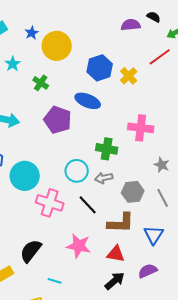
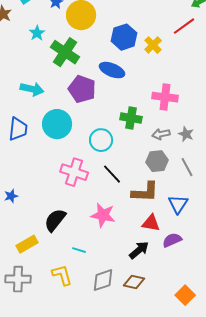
green cross: (41, 83) -> (65, 52), size x1.8
cyan circle: (25, 176) -> (57, 124), moved
gray arrow: (104, 178) -> (161, 134), moved
red triangle: (116, 254) -> (151, 223), moved

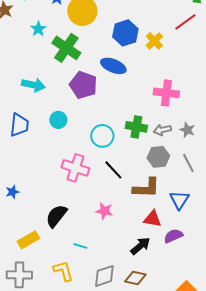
green cross: (131, 118) -> (136, 127), moved
cyan circle: (57, 124) -> (58, 120), size x0.6
pink star: (103, 215) -> (104, 211), size x0.7

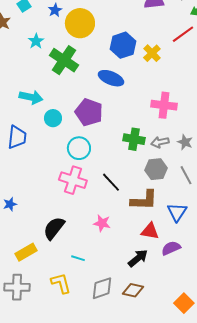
purple pentagon: (83, 85) -> (89, 112), moved
cyan circle: (58, 120) -> (53, 118), moved
cyan circle: (102, 136) -> (79, 148), moved

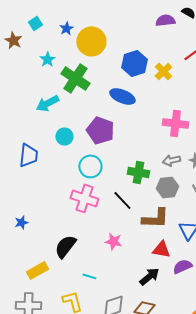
cyan arrow: (31, 97) -> (47, 103), moved, turned 140
green cross: (134, 139) -> (138, 172), moved

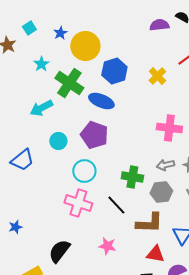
blue hexagon: (134, 63) -> (114, 71), moved
blue ellipse: (122, 96) -> (101, 101), moved
blue trapezoid: (28, 155) -> (22, 160), turned 45

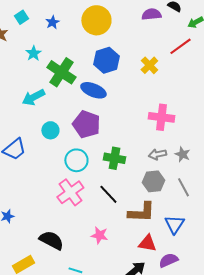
yellow circle: (85, 46) -> (96, 20), moved
green cross: (132, 177) -> (114, 158), moved
pink cross: (78, 203) -> (70, 192), turned 36
black semicircle: (59, 251) -> (51, 240), turned 80

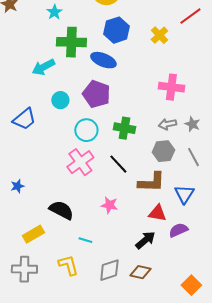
cyan star: (33, 53) -> (54, 12), moved
green cross: (61, 72) -> (71, 42), turned -32

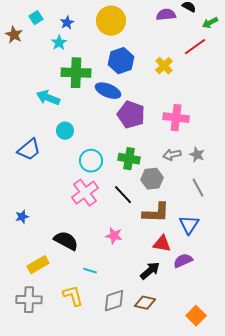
cyan arrow: (43, 67) -> (48, 98), turned 50
purple pentagon: (96, 94) -> (131, 115), moved
gray hexagon: (163, 151) -> (152, 179), moved

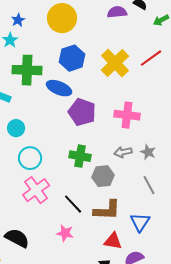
red line: (195, 47) -> (151, 58), moved
yellow cross: (164, 66) -> (115, 63), size x1.6
cyan circle: (91, 161) -> (30, 158), moved
black line: (123, 195) -> (73, 204), moved

